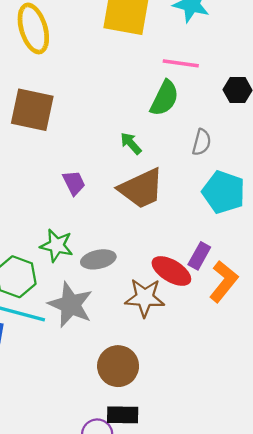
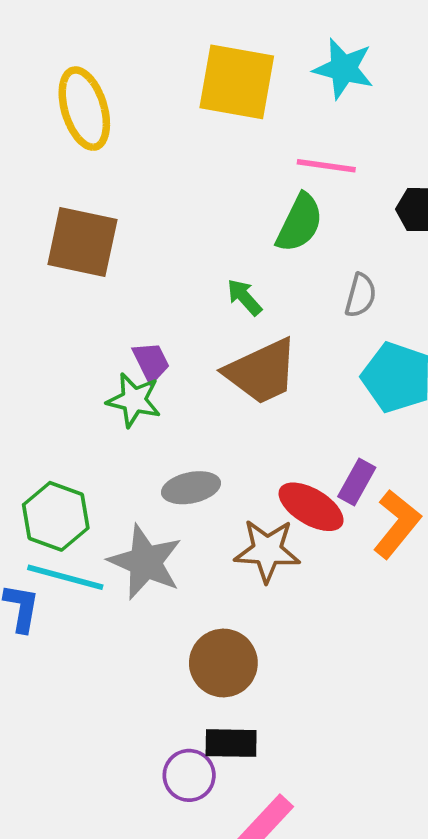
green star: (57, 245) -> (134, 400), moved

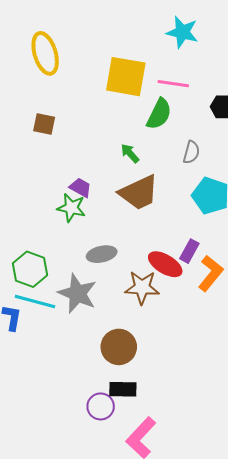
yellow square: (237, 82) -> (126, 77), moved
brown square: (82, 242) -> (44, 124), size x0.6
purple trapezoid: (151, 362) -> (80, 188), turned -35

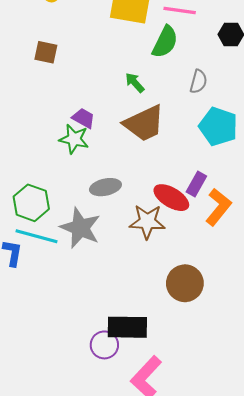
brown circle: (119, 347) -> (185, 283), moved
black rectangle: (123, 389) -> (127, 327), size x1.4

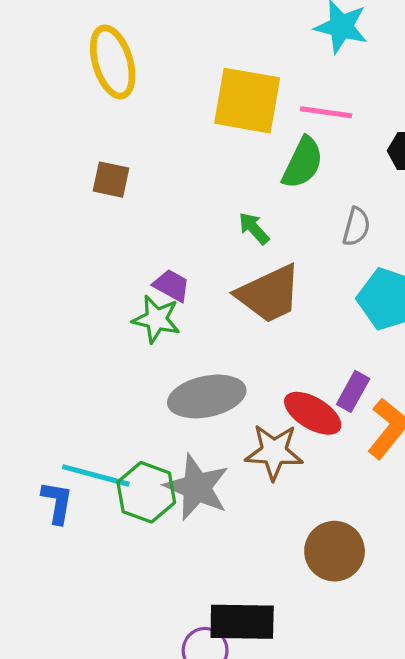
gray ellipse: (105, 187) -> (207, 396), size x1.5
green hexagon: (31, 203) -> (146, 492), moved
gray star: (80, 228) -> (197, 487), moved

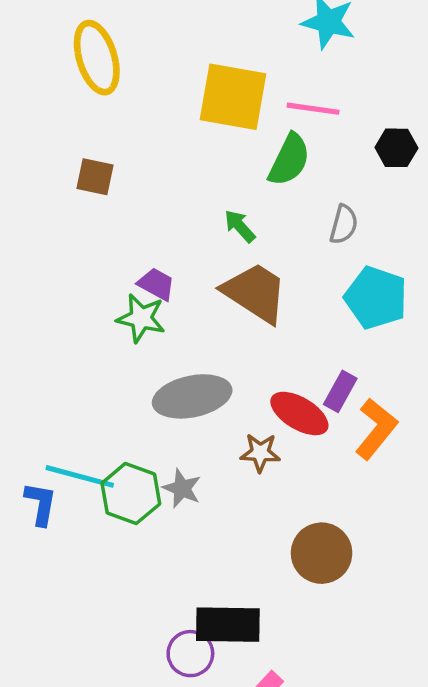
brown trapezoid: (269, 294) -> (255, 293), turned -122
brown star: (274, 452) -> (260, 453), size x0.7
gray star: (197, 487) -> (182, 488), size x0.6

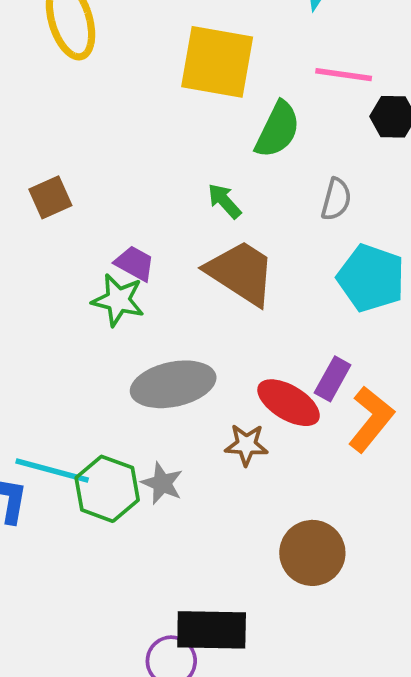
pink line: (313, 109) -> (344, 75), moved
brown square: (95, 177) -> (50, 197), moved, turned -36

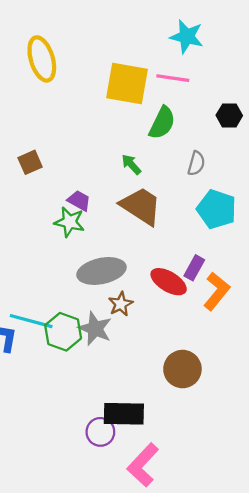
pink line: (344, 75) -> (173, 78), moved
brown star: (246, 445) -> (121, 304), moved, turned -30
gray star: (162, 483) -> (95, 329), size x1.4

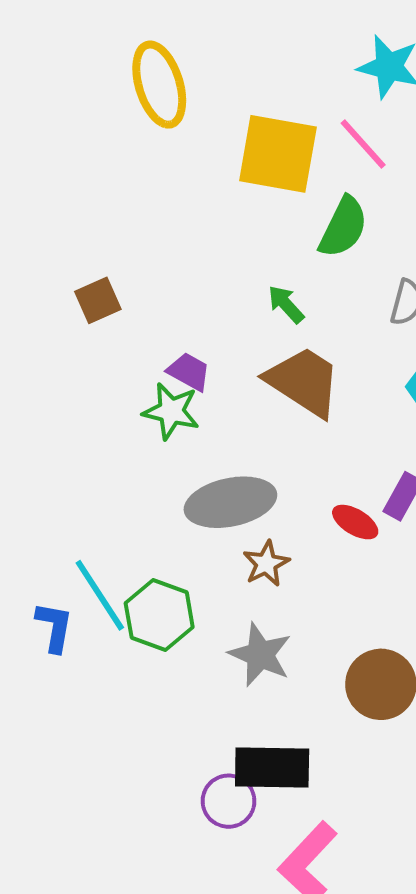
yellow ellipse: (42, 59) -> (159, 85), moved
pink line: (173, 78) -> (363, 144), turned 40
red ellipse: (169, 282) -> (355, 522), size x0.7
cyan line: (31, 321) -> (100, 595), turned 42
gray star: (95, 329) -> (260, 655), moved

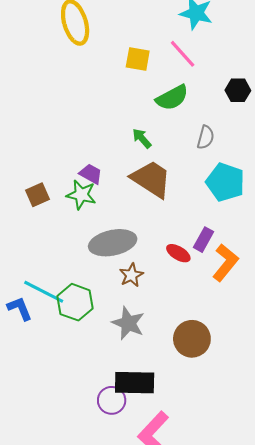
yellow square: (278, 154) -> (138, 59), size x0.6
green semicircle: (343, 227) -> (172, 98), turned 36
brown square: (98, 300) -> (37, 195), moved
cyan line: (100, 595) -> (44, 292), turned -30
blue L-shape: (54, 627) -> (20, 309), turned -32

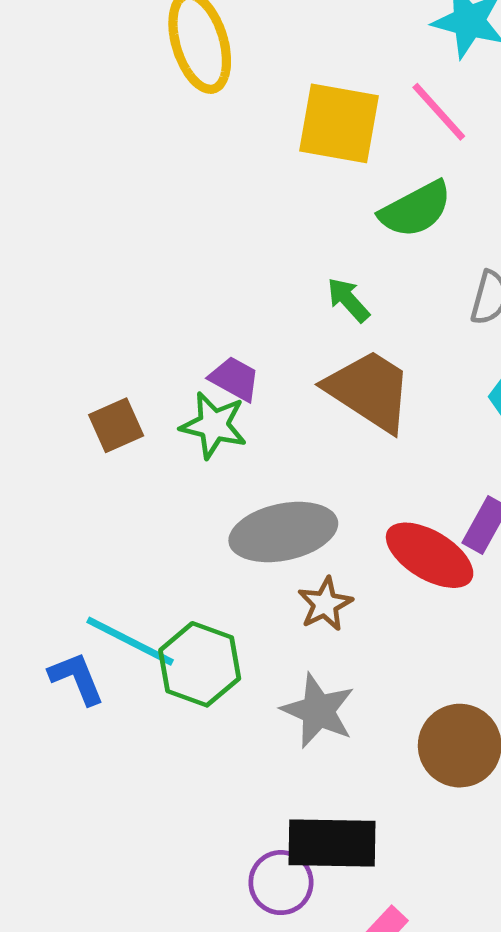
yellow square: (138, 59) -> (339, 123), size x1.5
red ellipse: (178, 253) -> (430, 555), size x1.6

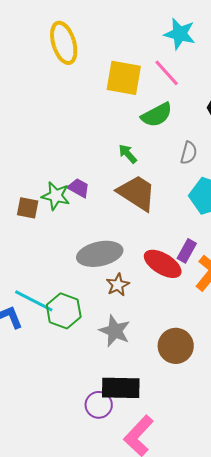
brown square: (116, 425) -> (28, 208), turned 35
green star: (214, 425) -> (56, 196), moved

